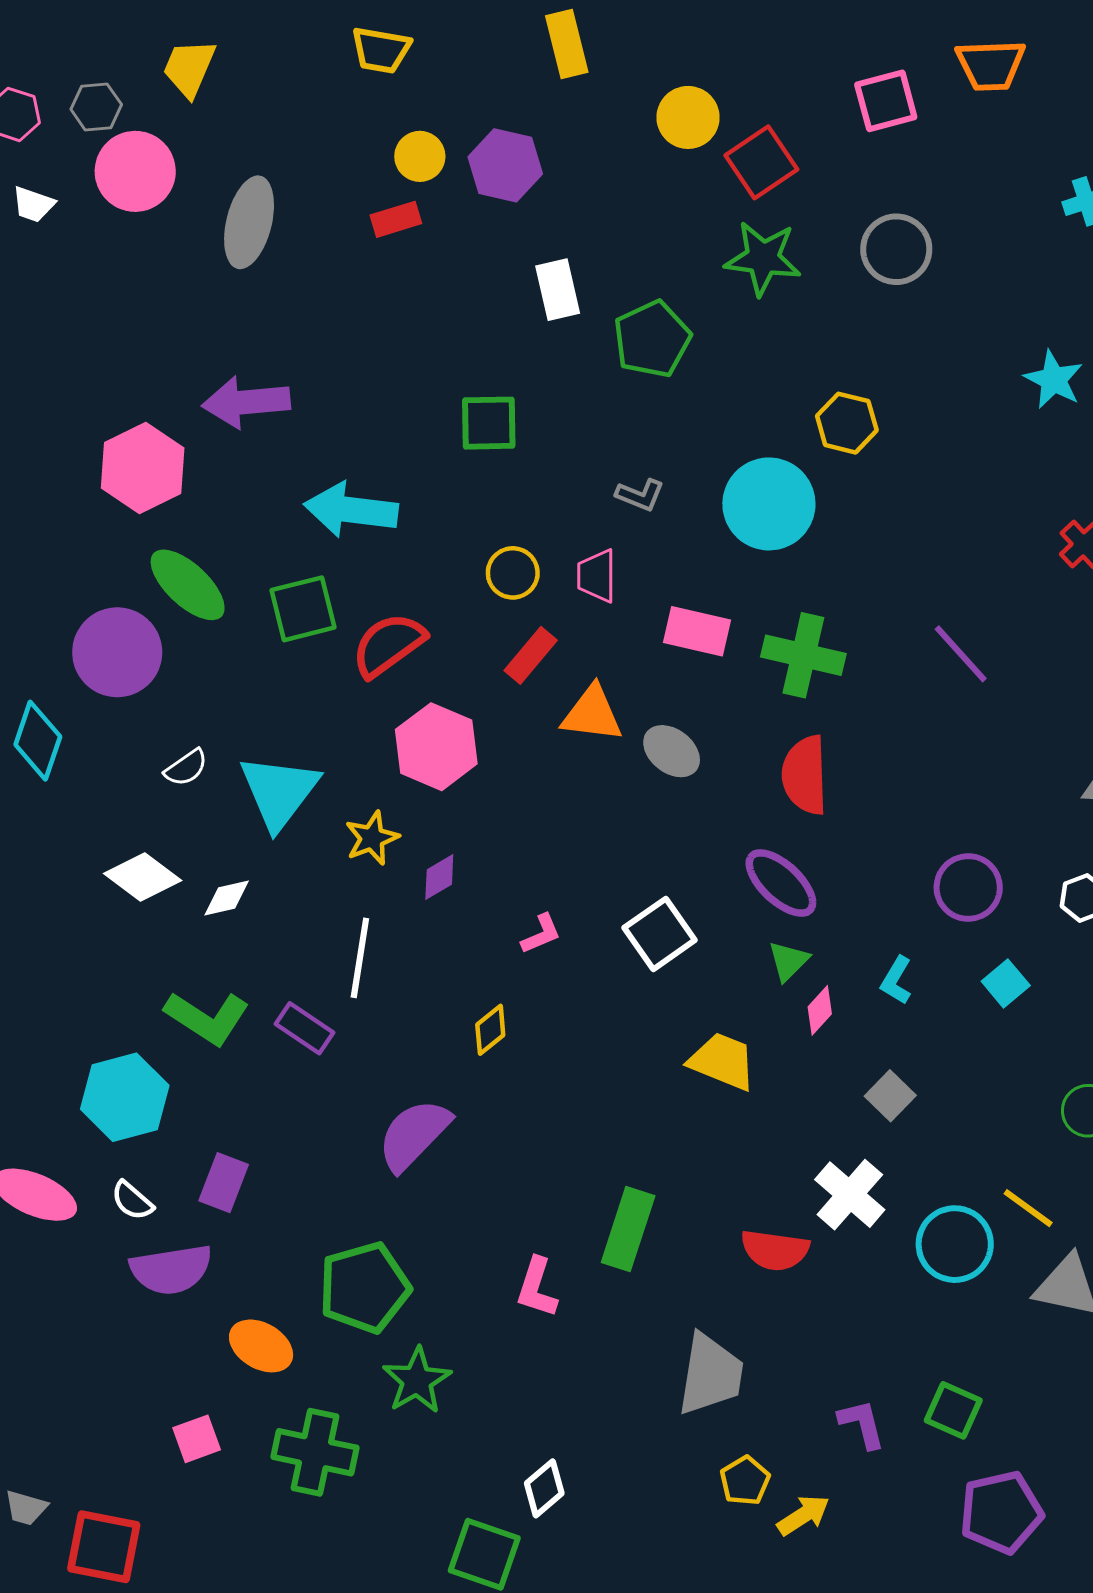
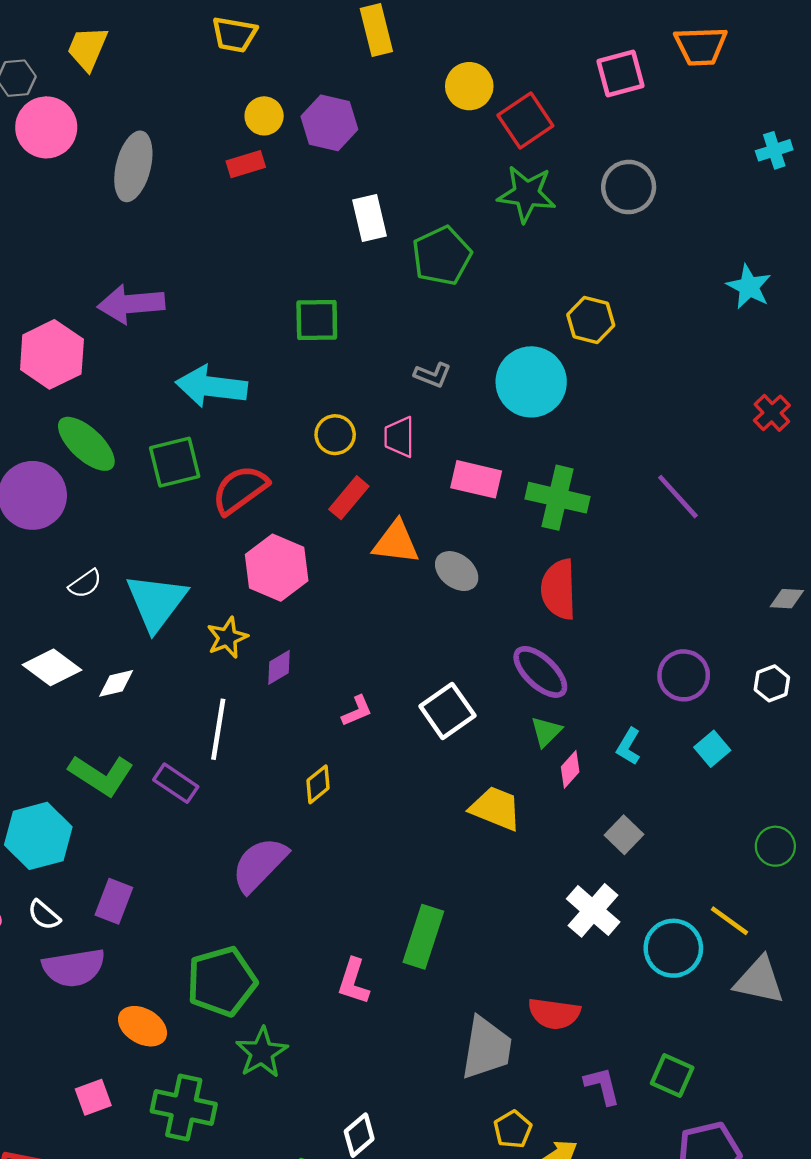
red semicircle: (775, 1250) -> (554, 1014), moved

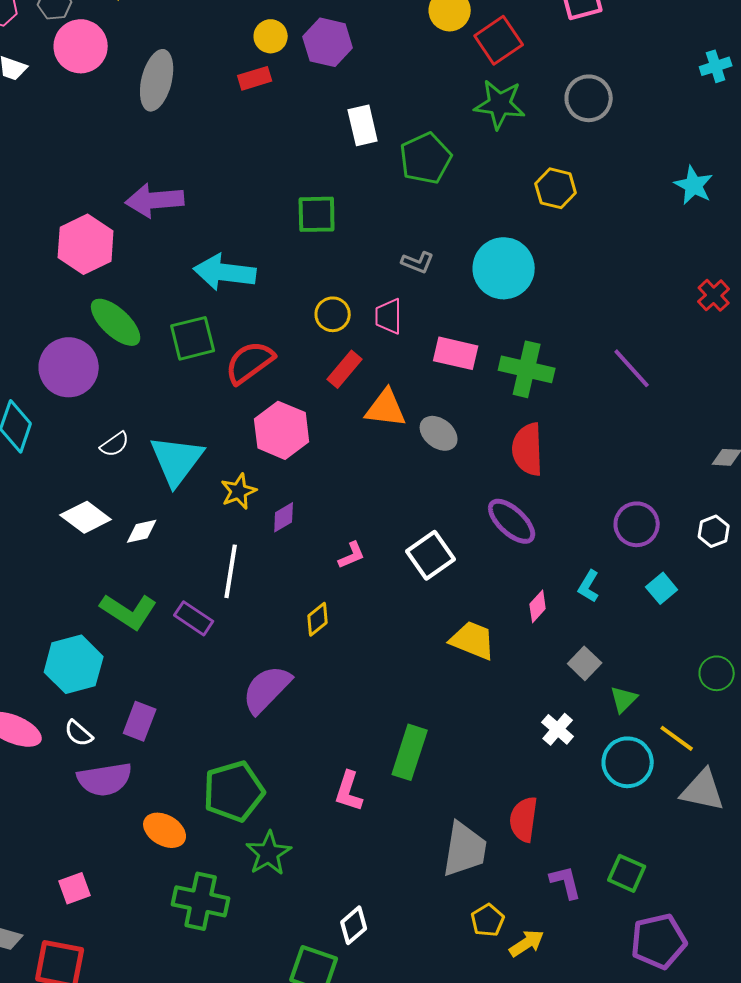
yellow hexagon: (591, 320) -> (556, 188), moved
green triangle: (546, 732) -> (624, 699), moved
white cross: (593, 910) -> (558, 729), size x0.7
red semicircle: (554, 1014) -> (524, 819), turned 90
pink square: (93, 1097) -> (75, 888), moved

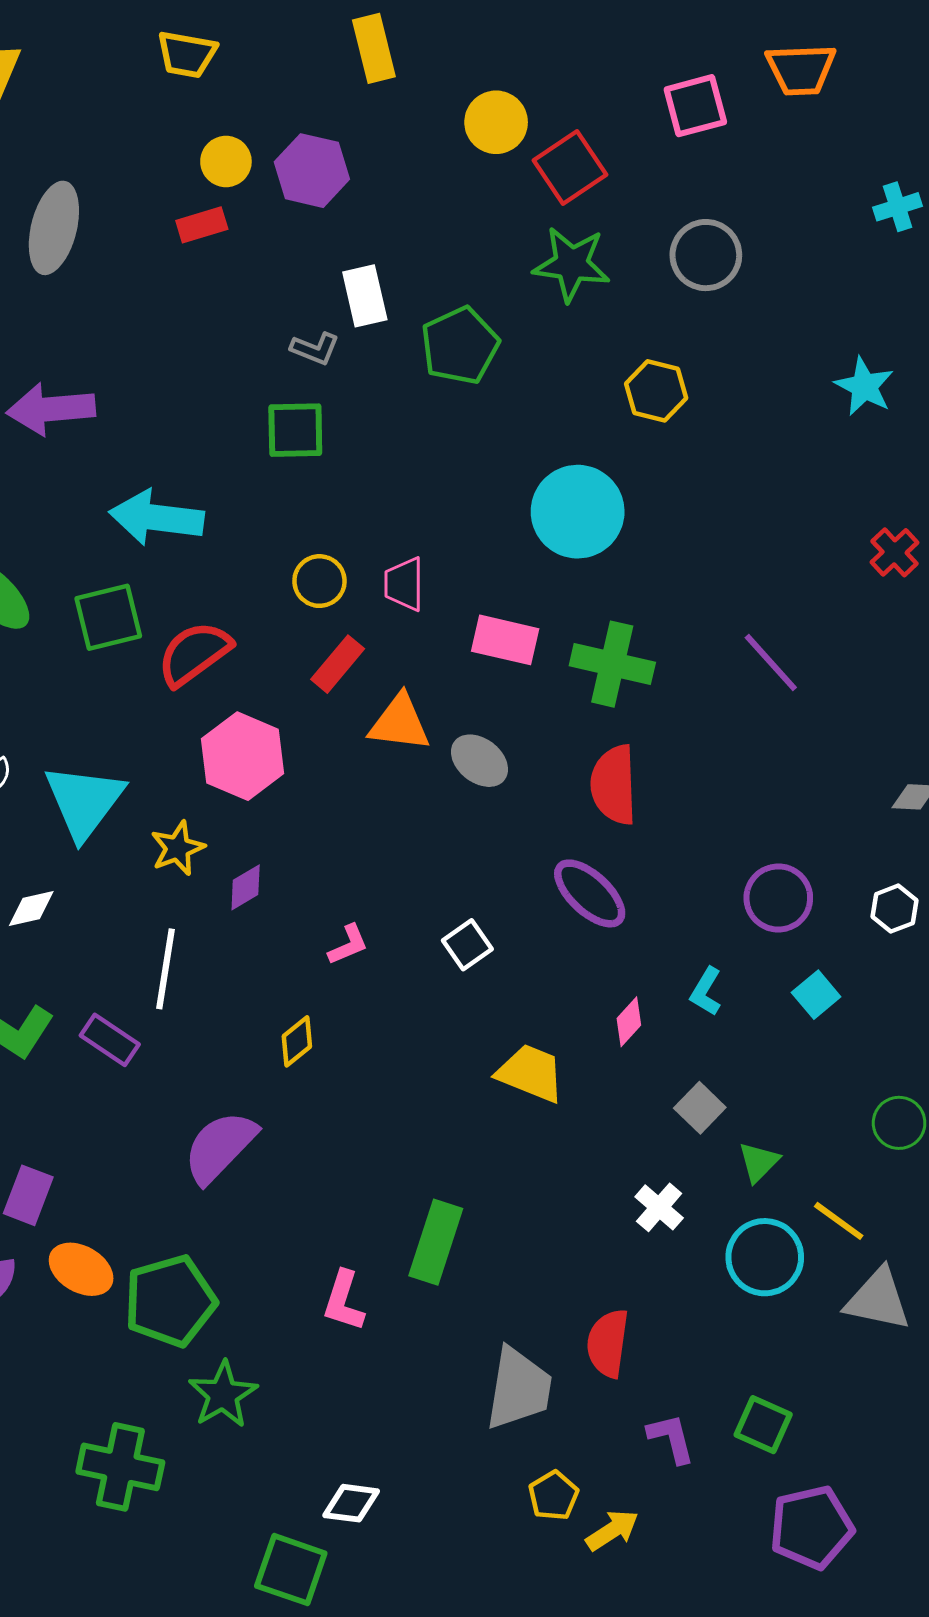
gray L-shape: (418, 262) -> (315, 349), moved
white square: (431, 555) -> (467, 945), size x0.7
orange ellipse: (165, 830) -> (81, 1269), moved
white diamond: (354, 925) -> (351, 1503), turned 48

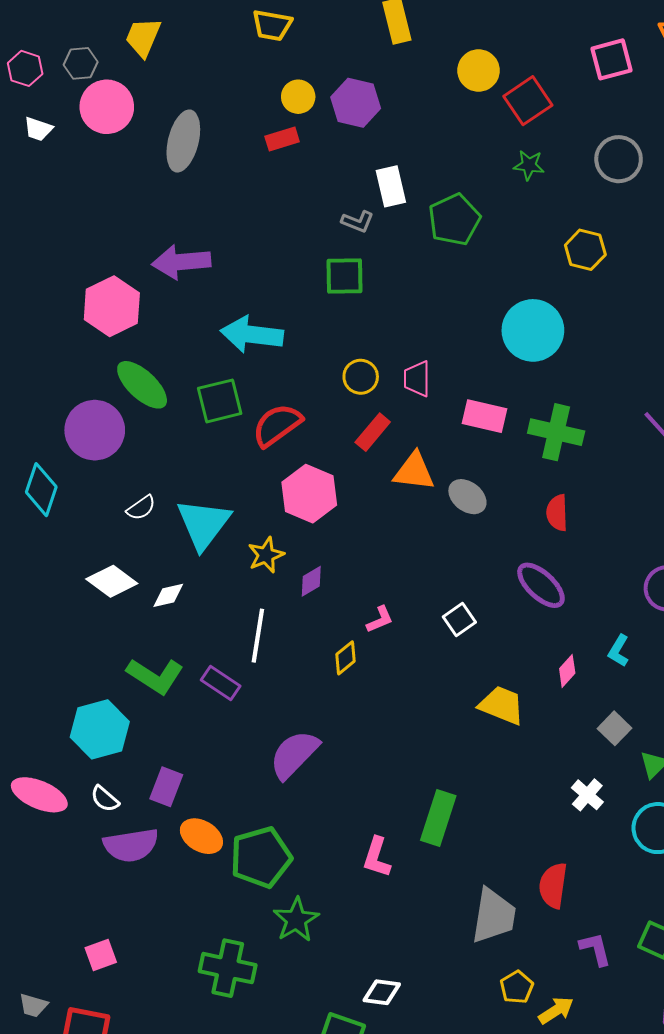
green star: (572, 264) -> (529, 165), size x0.6
red semicircle: (614, 785) -> (557, 513), size x0.7
yellow diamond: (297, 1041) -> (346, 658), moved

